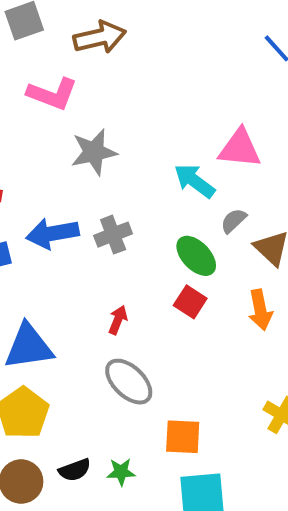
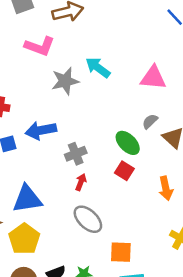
cyan arrow: (195, 181) -> (98, 68), moved
gray cross: (113, 235) -> (76, 154), moved
orange arrow: (260, 310) -> (166, 188), moved

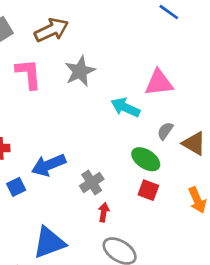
pink L-shape: (40, 46) -> (29, 74), turned -104
cyan arrow: (98, 68) -> (125, 107), moved
gray star: (65, 81) -> (80, 71), moved

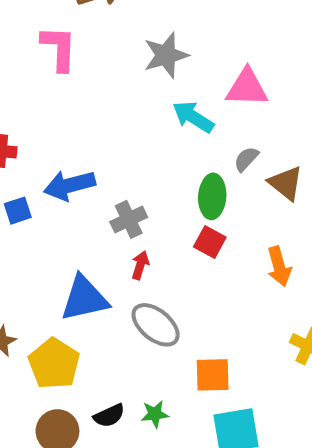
gray star: (80, 71) -> (166, 55), moved
green ellipse: (146, 159) -> (212, 196), turned 52
blue triangle: (49, 242) -> (84, 298), moved

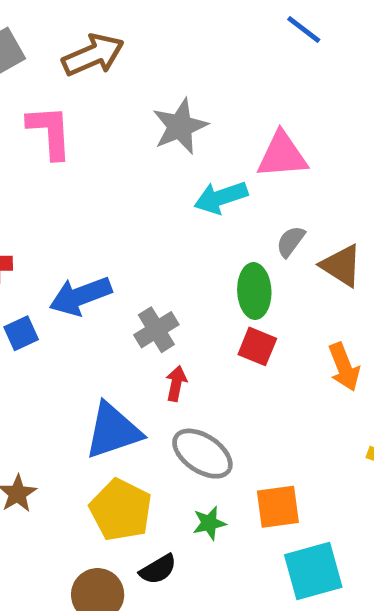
cyan arrow: (193, 117) -> (221, 197), turned -45
yellow pentagon: (54, 364) -> (121, 510), moved
green star: (155, 414) -> (209, 523), moved

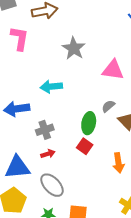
gray star: (180, 126) -> (74, 48), turned -30
cyan arrow: (221, 197) -> (51, 87), moved
red arrow: (176, 383) -> (48, 154), turned 48

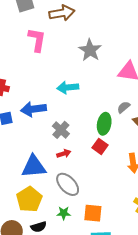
gray cross: (45, 130) -> (61, 130), turned -30

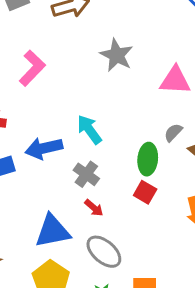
pink L-shape: (37, 40) -> (32, 68), moved, turned 40
cyan arrow: (68, 87) -> (89, 130), moved, turned 65
red arrow: (64, 154) -> (94, 208), turned 64

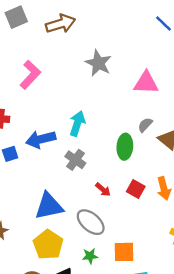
cyan arrow: (89, 130) -> (77, 124), turned 55
red square: (145, 192) -> (136, 189), moved
red arrow: (94, 208) -> (103, 190), moved

